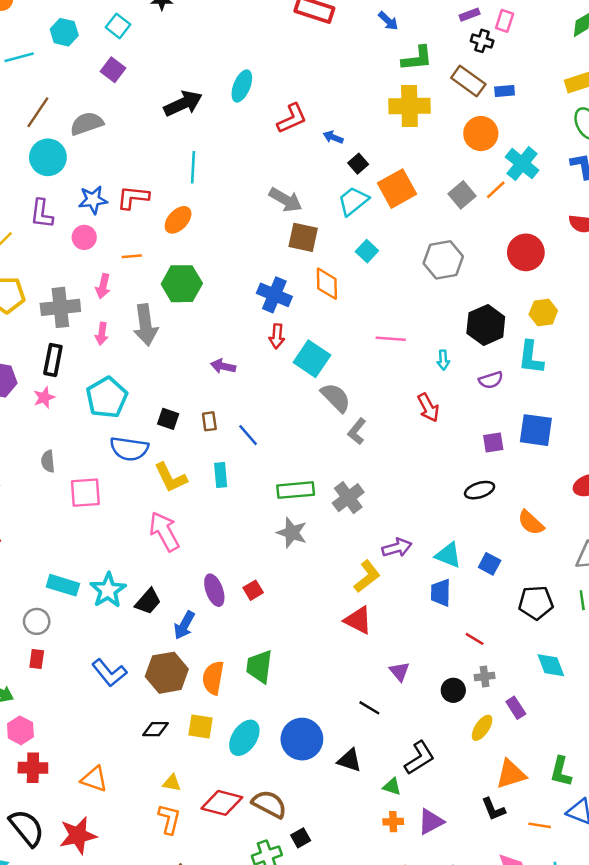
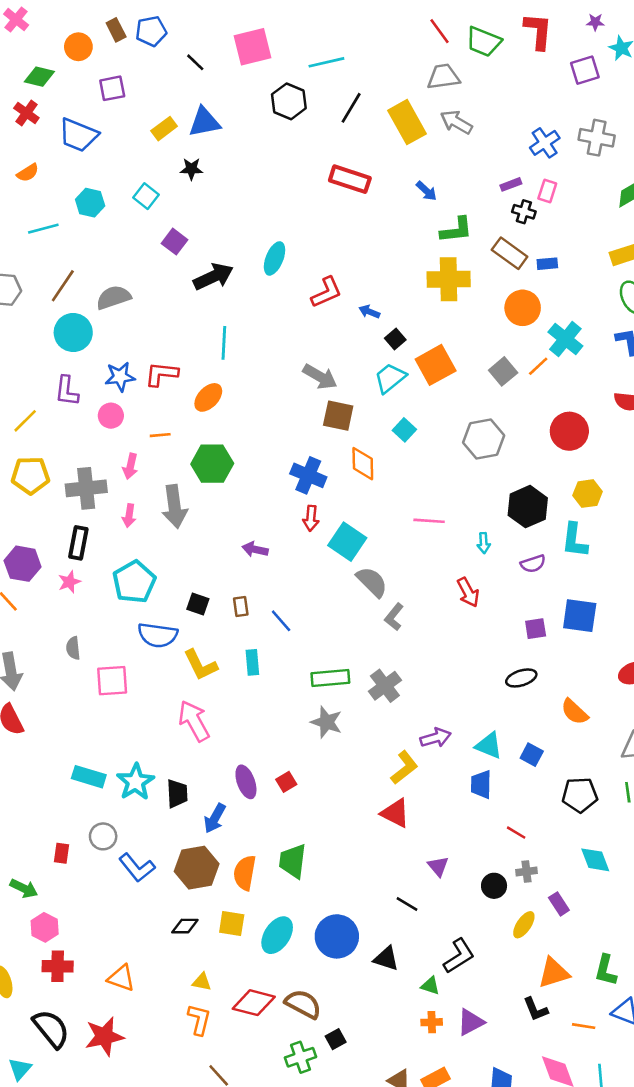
purple square: (113, 70) -> (175, 242), moved
black trapezoid: (148, 601) -> (177, 794), turned -44
gray circle: (37, 621) -> (103, 836), moved

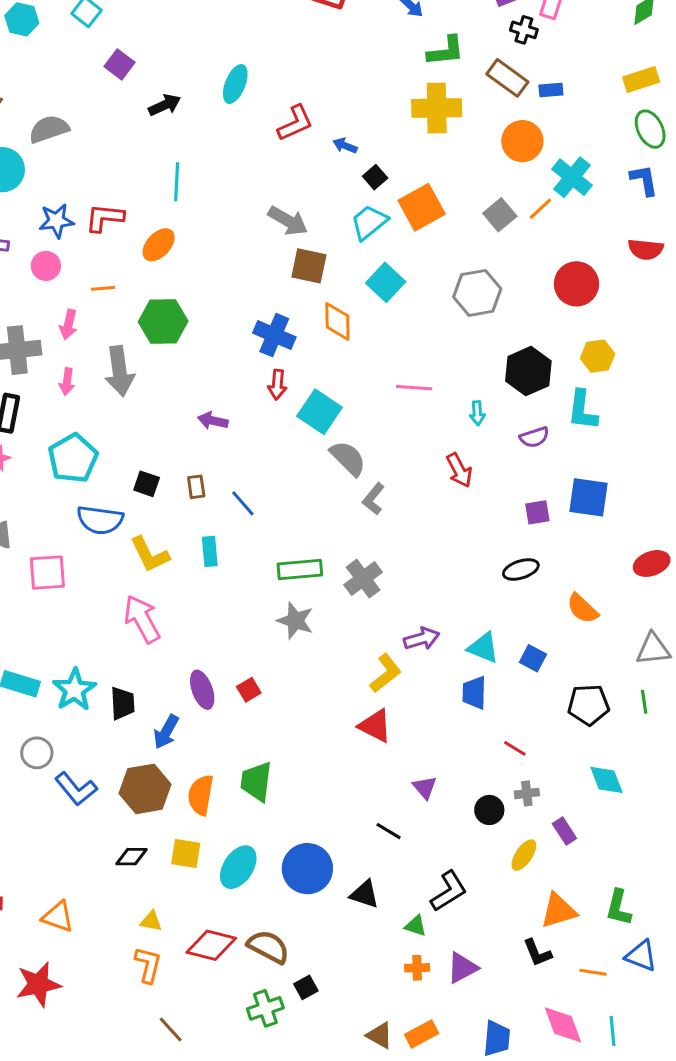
black arrow: (213, 277) -> (165, 105), size x0.7
cyan square: (404, 430) -> (386, 282), size x1.4

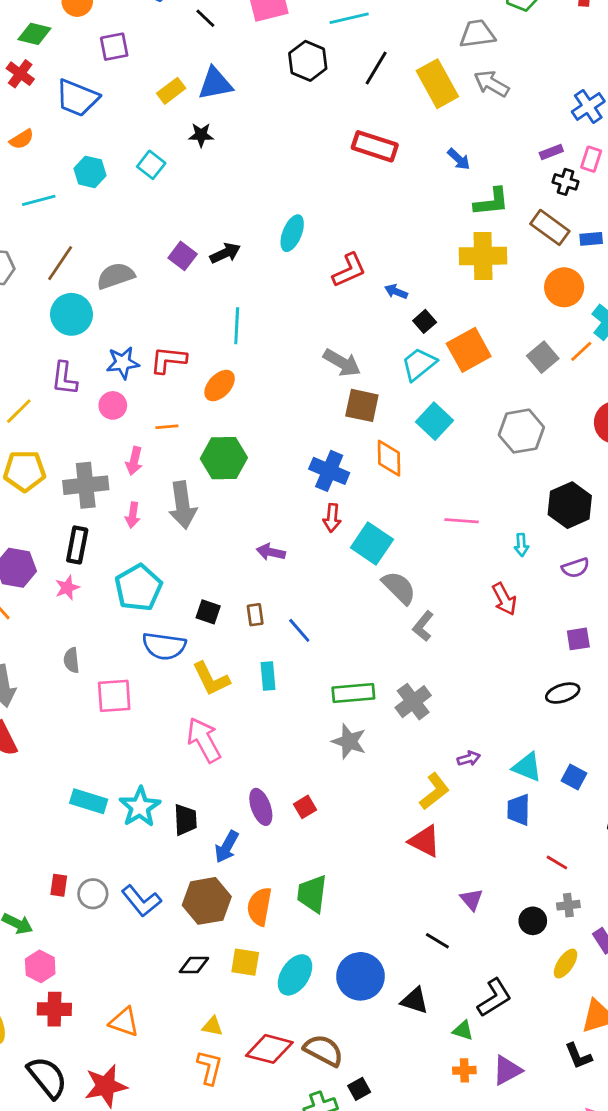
purple square: (120, 64) -> (183, 256), moved
purple arrow: (422, 639) -> (469, 759), size x0.7
gray circle: (37, 753) -> (93, 894), moved

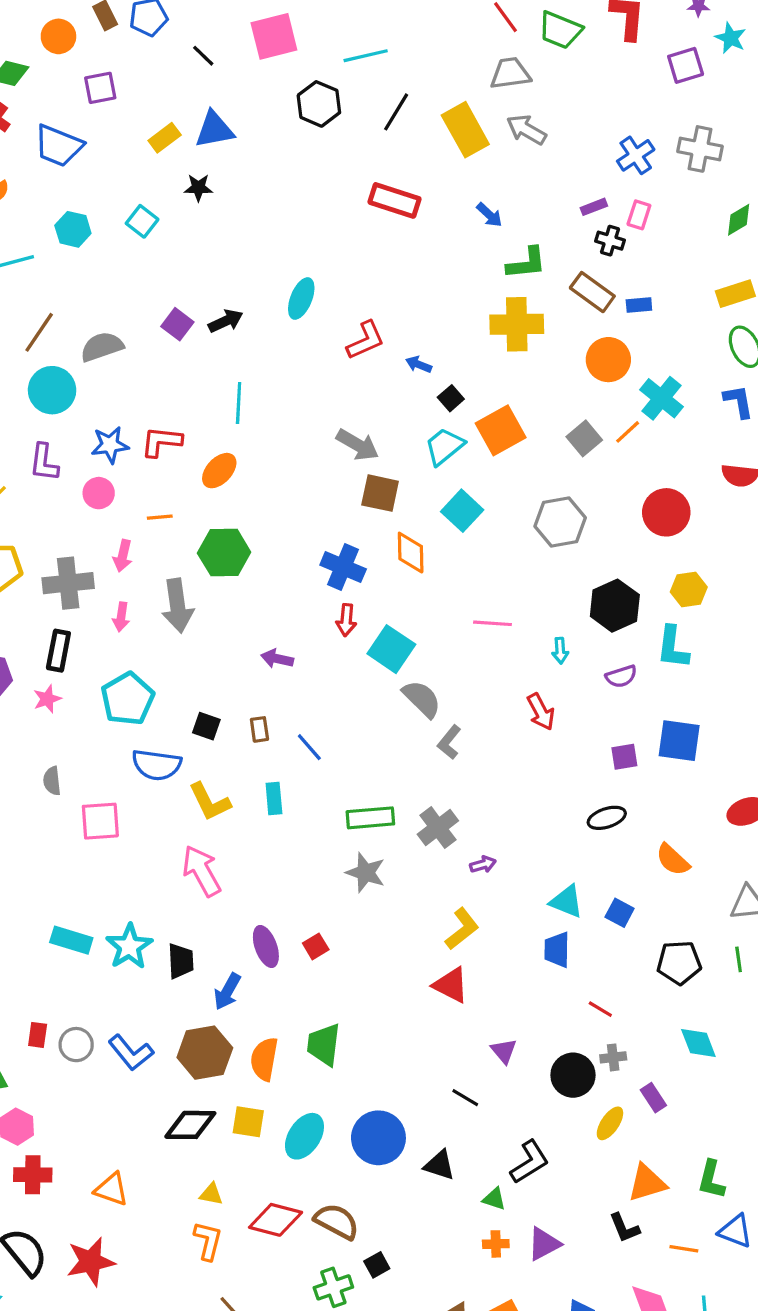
purple arrow: (469, 759) -> (483, 864), moved
black circle: (533, 921) -> (573, 1075), size x1.4
black diamond: (194, 965) -> (190, 1125), size x1.5

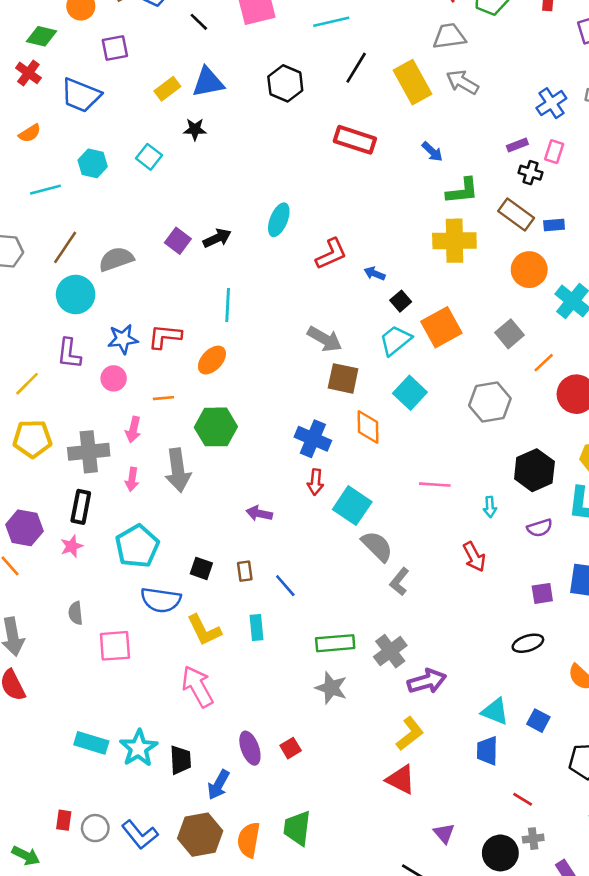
black hexagon: (319, 104) -> (285, 83), moved
orange line: (628, 432) -> (544, 363), moved
purple arrow: (483, 864) -> (427, 681), size x1.8

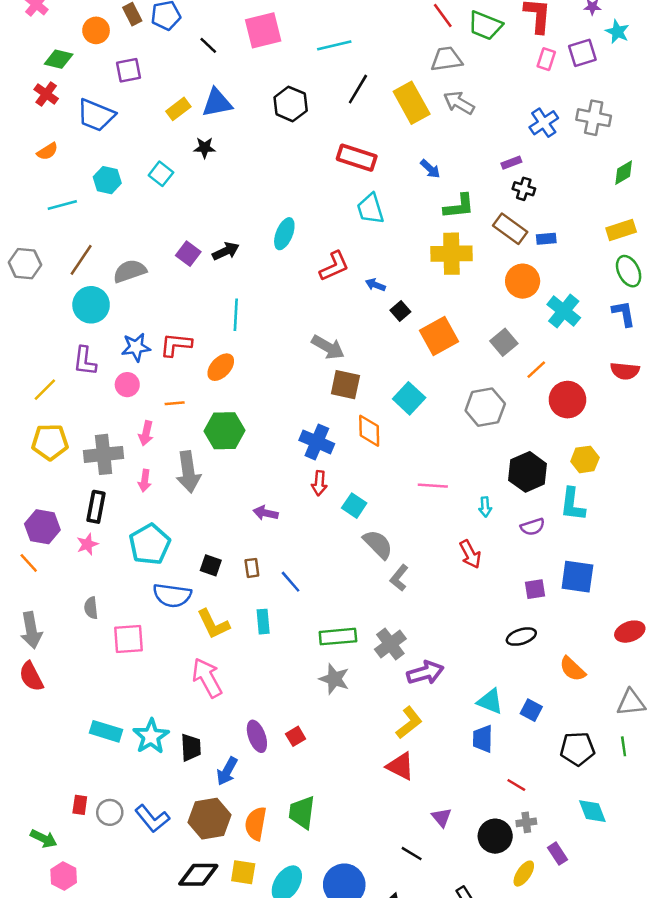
pink rectangle: (554, 152) -> (546, 59), moved
cyan trapezoid: (395, 340) -> (370, 209), moved, turned -68
cyan square: (352, 506) -> (354, 506), size x0.7

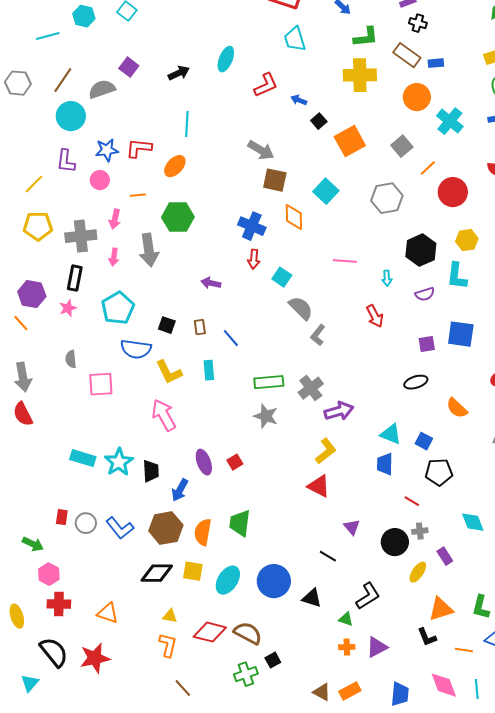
purple square: (188, 254) -> (129, 67), moved
black pentagon: (577, 749) -> (439, 472), moved

